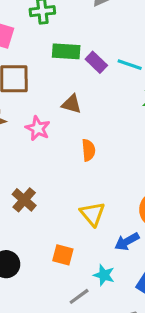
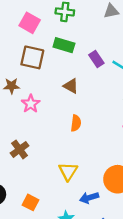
green rectangle: (66, 51) -> (64, 45), moved
pink star: (38, 128) -> (31, 104), moved
orange square: (63, 255) -> (31, 202), moved

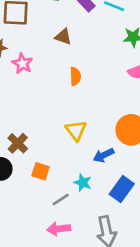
brown cross: (20, 149) -> (18, 143), moved

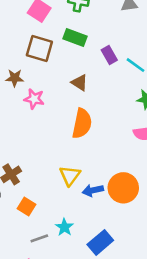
pink star: (22, 64) -> (34, 99), turned -30
orange semicircle: (75, 76) -> (82, 123), size x1.6
blue arrow: (104, 155) -> (93, 190), moved

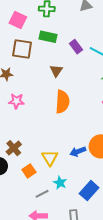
brown triangle: (79, 83) -> (56, 71), turned 40
pink star: (34, 99) -> (16, 101), moved
yellow triangle: (70, 176) -> (50, 158), moved
orange square: (26, 207) -> (29, 171), turned 32

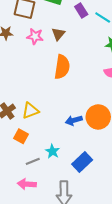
pink star: (16, 101) -> (35, 36), moved
yellow triangle: (50, 158) -> (30, 111), moved, turned 36
orange square: (29, 171) -> (21, 136), turned -32

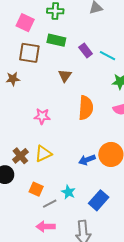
pink star: (35, 36) -> (42, 116), moved
orange semicircle: (62, 67) -> (86, 108), moved
orange square: (21, 136) -> (36, 189), moved

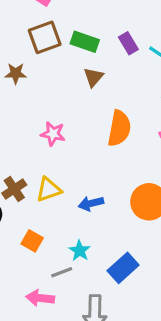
green rectangle: (56, 40) -> (85, 42), moved
brown square: (29, 53) -> (45, 37), turned -35
blue arrow: (87, 160) -> (91, 203), moved
gray line: (50, 204) -> (62, 272), moved

